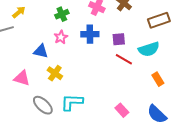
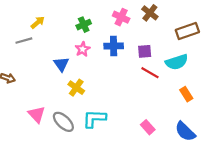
blue triangle: (41, 51) -> (61, 64), turned 42
pink triangle: (22, 78) -> (37, 114), moved, turned 30

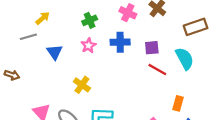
cyan semicircle: (177, 62) -> (185, 59), turned -100
blue triangle: (61, 64) -> (55, 52), moved
orange rectangle: (186, 94) -> (178, 103), moved, turned 48

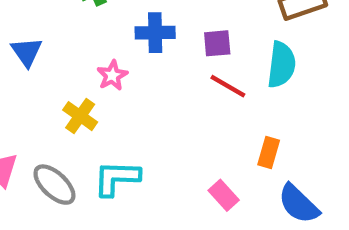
pink star: (88, 45) -> (112, 75), moved
cyan semicircle: (185, 59) -> (281, 65), turned 35

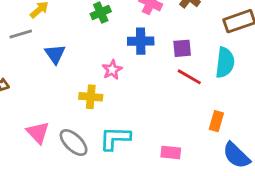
yellow cross: (80, 116) -> (91, 97), turned -30
pink rectangle: (224, 195) -> (171, 153), moved, turned -42

